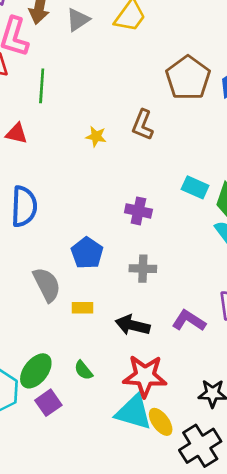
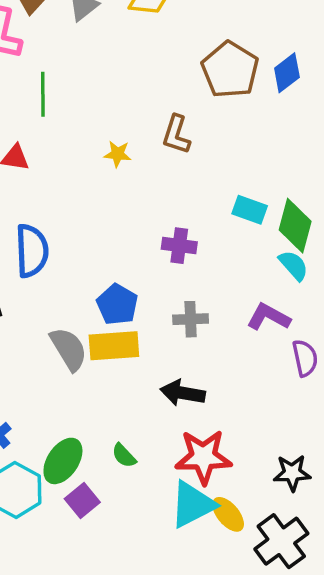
yellow rectangle: (82, 308) -> (114, 346), moved, size x1.8
purple L-shape: (189, 321) -> (269, 317), moved
cyan triangle: (134, 412) -> (193, 504), turned -39

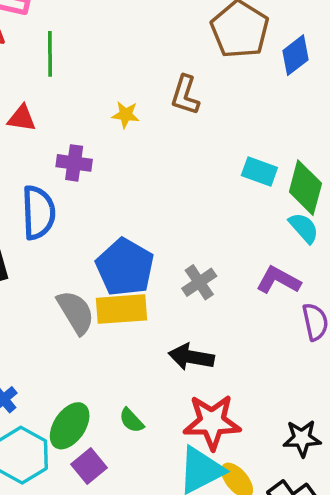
blue diamond: (287, 73) -> (296, 55), moved
purple cross: (179, 246) -> (74, 163), moved
blue pentagon: (117, 305) -> (125, 267), size x1.4
gray cross: (191, 319) -> (199, 282), turned -32

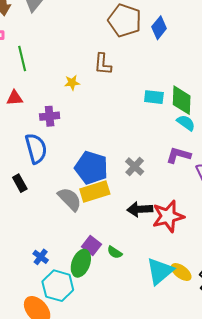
red star: (212, 422) -> (168, 216), moved
purple square: (89, 466) -> (91, 246), moved

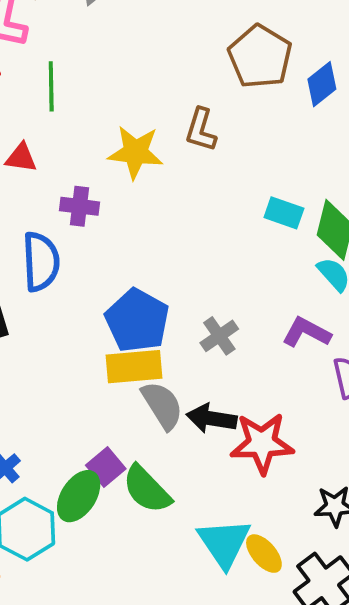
yellow star: (72, 83) -> (135, 152), size x1.8
gray semicircle: (70, 199) -> (162, 405), moved
green semicircle: (115, 252) -> (147, 489), size x1.8
cyan triangle: (160, 271) -> (224, 543), turned -36

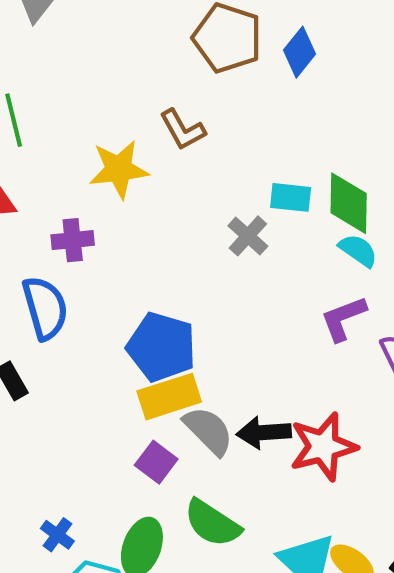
brown L-shape: (201, 130) -> (182, 130), turned -33
purple L-shape: (306, 332) -> (343, 318), turned -36
gray cross: (219, 336) -> (248, 236), moved
purple square: (106, 467) -> (156, 462), moved

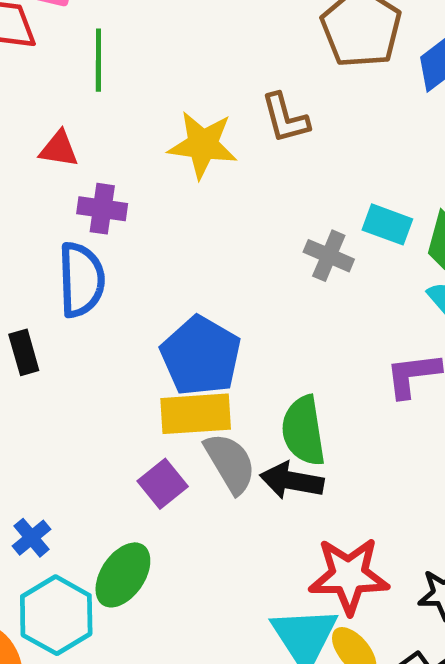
gray cross: (248, 236) -> (329, 256), turned -33
purple cross: (73, 240) -> (102, 209), moved
red star: (323, 447) -> (349, 576), moved
green semicircle: (212, 523) -> (303, 431), moved, turned 34

